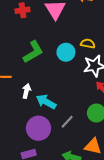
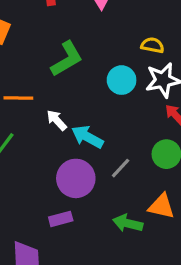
cyan circle: (66, 52) -> (122, 80), moved
white arrow: (26, 91) -> (57, 120), turned -56

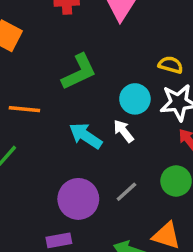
white arrow: (57, 120) -> (124, 131), moved
cyan arrow: (87, 137) -> (86, 136), moved

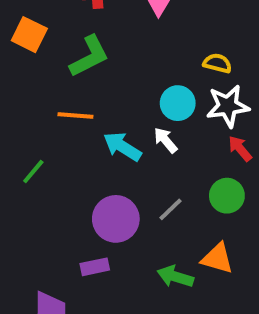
green L-shape: (79, 72) -> (89, 56), moved
orange line: (24, 109) -> (75, 115), moved

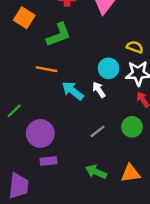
green line: (33, 172) -> (14, 111), moved
purple circle: (116, 219) -> (40, 133), moved
orange triangle: (217, 258) -> (131, 173), moved, turned -30

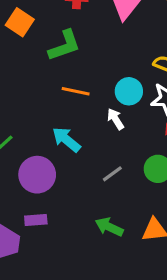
orange line: (47, 69) -> (76, 91), moved
cyan arrow: (73, 91) -> (66, 140), moved
purple rectangle: (48, 161) -> (36, 220), moved

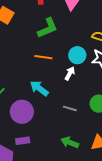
green L-shape: (64, 46) -> (48, 28), moved
white arrow: (116, 119) -> (70, 73), turned 64
gray line: (112, 174) -> (70, 108), turned 56

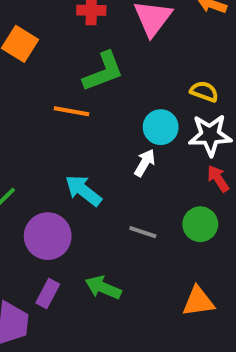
orange line: (43, 57) -> (71, 111), moved
purple rectangle: (23, 141) -> (48, 294), turned -56
green arrow: (70, 142) -> (103, 288), moved

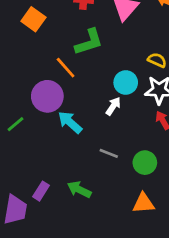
orange line: (71, 111) -> (66, 68), turned 35
green circle: (200, 224) -> (145, 163), moved
purple circle: (48, 236) -> (47, 96), moved

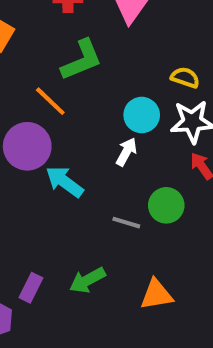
green circle: (145, 163) -> (166, 205), moved
green arrow: (79, 189) -> (87, 280), turned -50
orange triangle: (143, 203) -> (156, 295), moved

